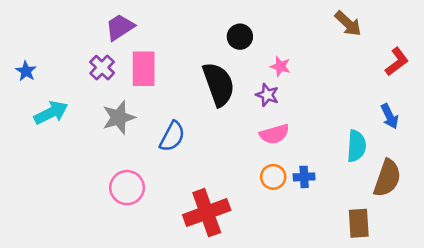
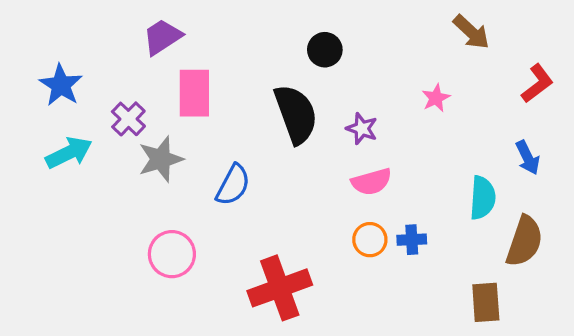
pink star: (280, 66) -> (436, 98), moved, turned 30
purple cross: (102, 68) -> (128, 119), moved
blue star: (26, 71) -> (61, 85), moved, size x1.5

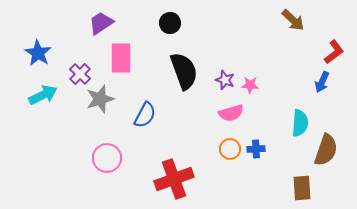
black circle: (325, 50) -> (170, 23), moved
pink star: (436, 98) -> (250, 85), moved, turned 30
blue arrow: (528, 158) -> (322, 82), moved, turned 50

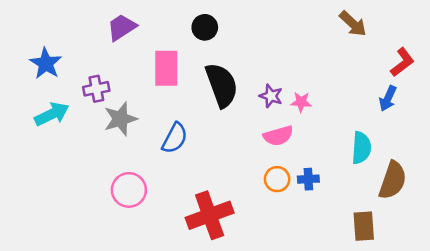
pink rectangle: (121, 58) -> (166, 68), moved
purple cross: (80, 74) -> (96, 89), turned 35

